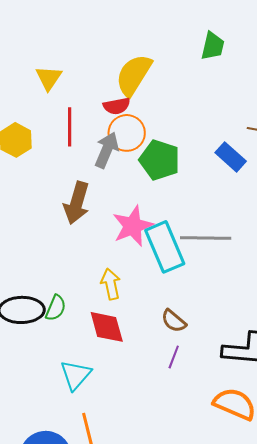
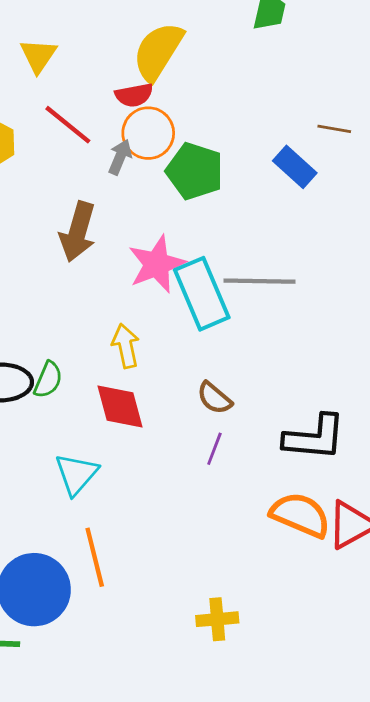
red line: (70, 127) -> (68, 125), turned -51
gray arrow: (107, 150) -> (120, 157), size x0.7

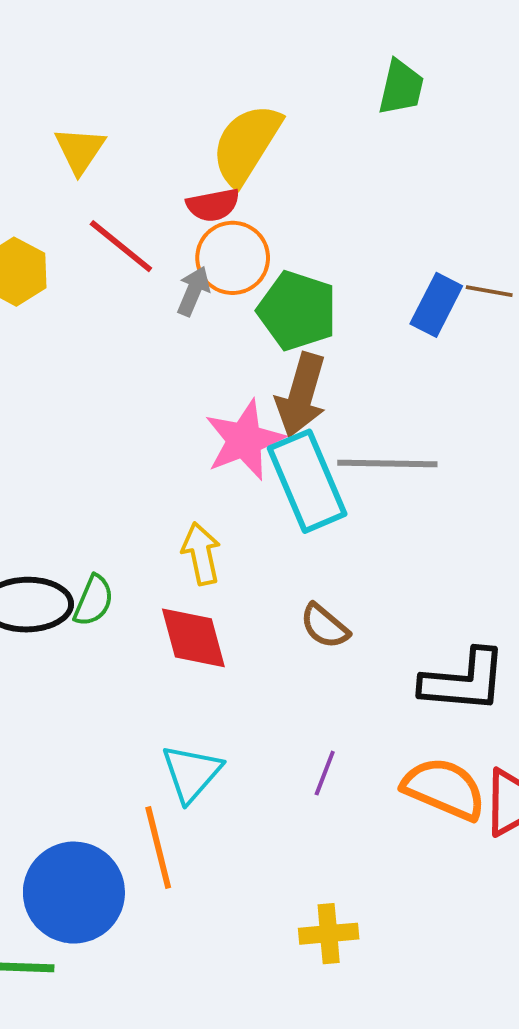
brown line: (334, 129) -> (489, 291), moved
blue rectangle: (295, 167) -> (436, 305), turned 75
brown arrow: (78, 232) -> (301, 395), moved
purple line: (214, 449) -> (325, 773), moved
cyan triangle: (76, 474) -> (191, 773), moved

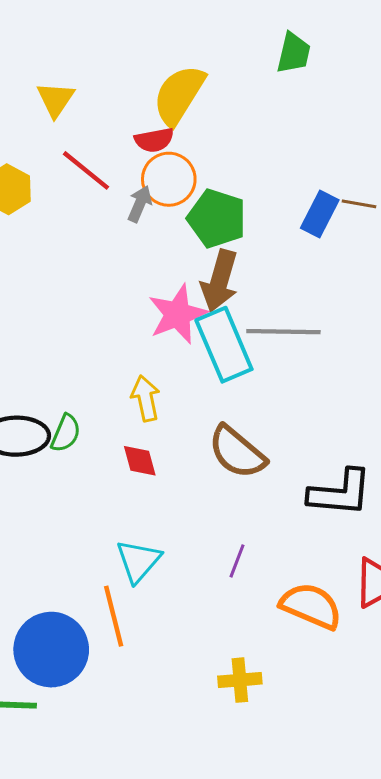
brown semicircle: (325, 626) -> (237, 452), size x1.6
red diamond: (193, 638) -> (140, 461), size x0.7
orange semicircle: (444, 789) -> (311, 606), moved

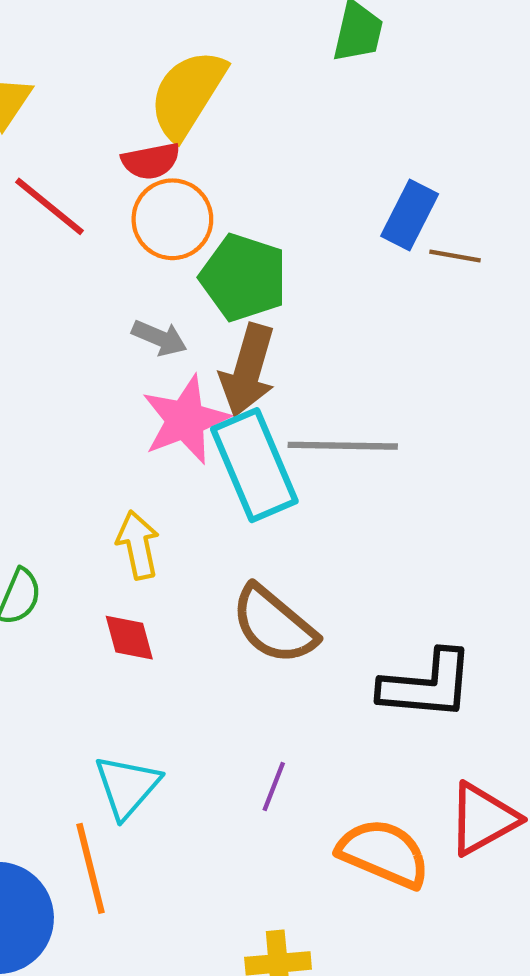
gray arrow: (140, 204) -> (159, 338), moved, turned 90
blue rectangle: (320, 214) -> (410, 215), moved

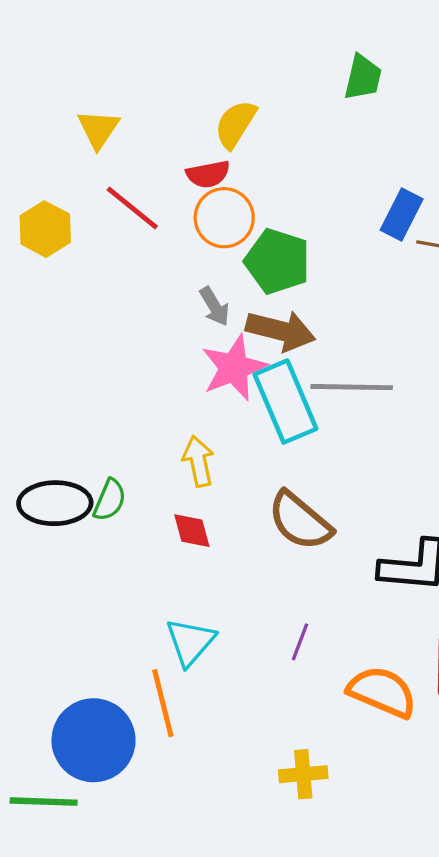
yellow semicircle: (187, 94) -> (235, 124), size x0.7
gray arrow: (159, 338) -> (215, 306), turned 36
brown arrow: (248, 370) -> (281, 331), turned -92

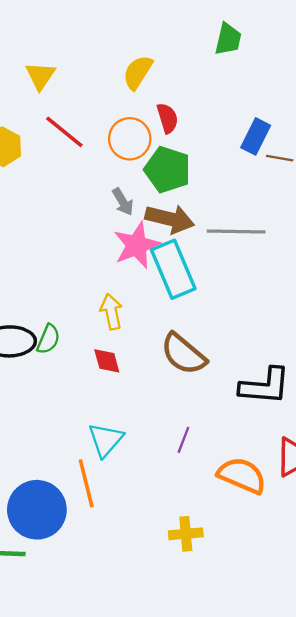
red semicircle: (208, 174) -> (167, 118), moved, turned -96
gray line: (352, 387) -> (236, 231), moved

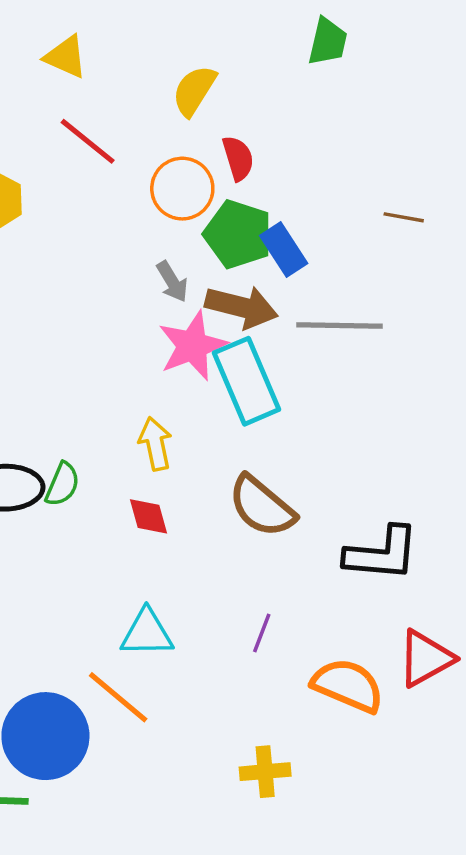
yellow triangle: (40, 76) -> (66, 57), moved, turned -40
red line: (64, 132) -> (88, 141), moved
blue rectangle: (256, 136) -> (284, 249), moved, turned -60
cyan triangle: (106, 440) -> (147, 633), turned 48
orange line: (86, 483) -> (118, 697), turned -36

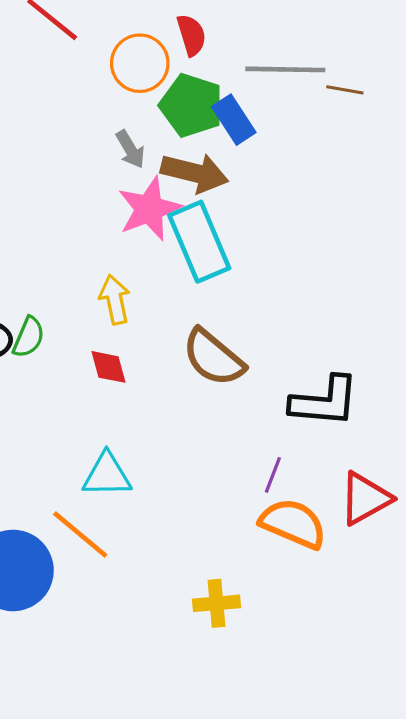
gray line: (339, 325) -> (285, 69), moved
purple line: (262, 633) -> (273, 475), moved

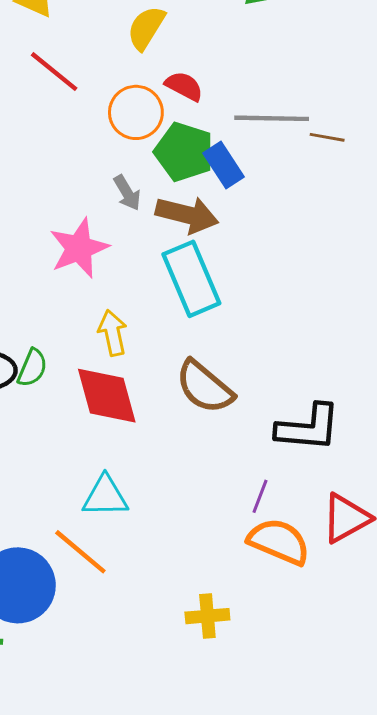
red semicircle: (191, 35) -> (184, 86), turned -45
pink star: (149, 209) -> (79, 248), moved
red diamond: (108, 367) -> (107, 396), size x1.8

